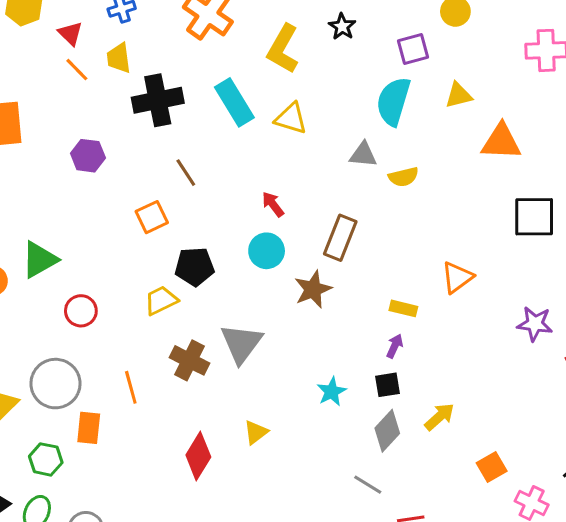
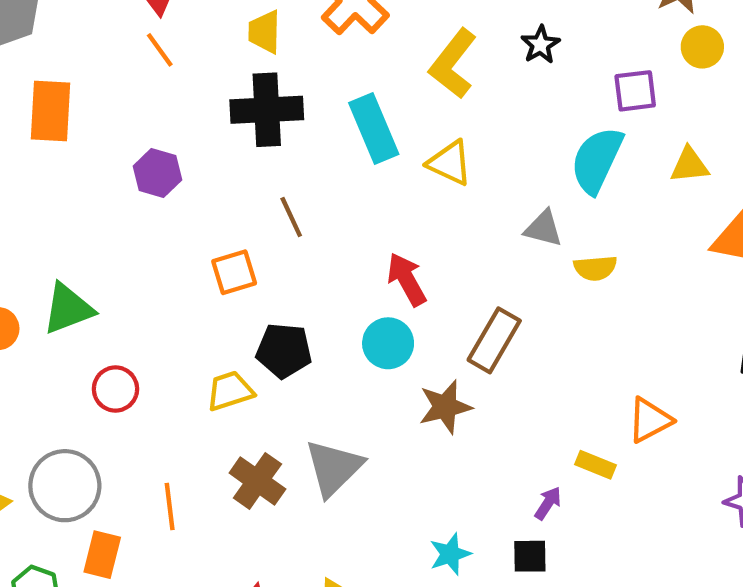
yellow trapezoid: (119, 58) -> (264, 32), moved
red arrow: (273, 204) -> (407, 279), size x1.4
yellow rectangle: (403, 308) -> (595, 465), moved

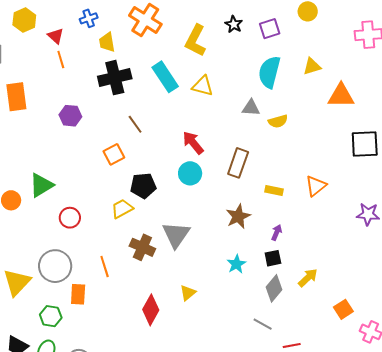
orange line: (160, 50) -> (61, 59), turned 30
purple square: (635, 91) -> (270, 29), moved
brown star: (445, 407) -> (238, 216), moved
yellow rectangle: (595, 465) -> (274, 190), moved

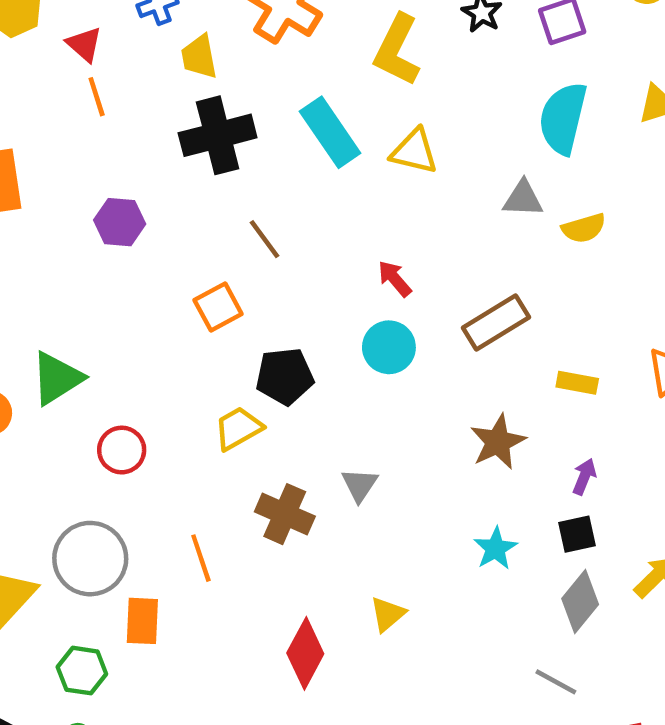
red arrow: (193, 143) -> (395, 279), size x0.7
brown rectangle: (238, 163) -> (496, 322), turned 40
gray triangle: (176, 235) -> (360, 485), size x0.6

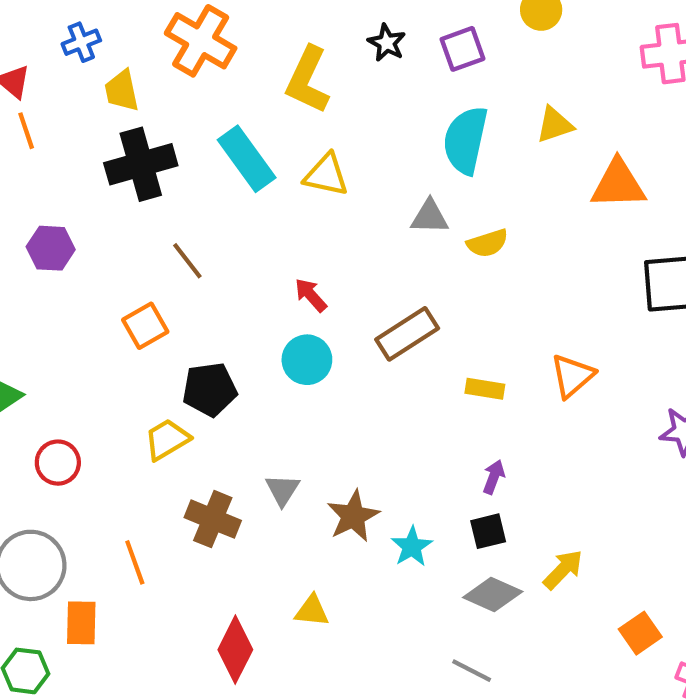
brown star: (498, 442) -> (353, 516), moved
gray diamond: (580, 601) -> (493, 595), turned 76
yellow triangle: (388, 614) -> (312, 611), turned 48

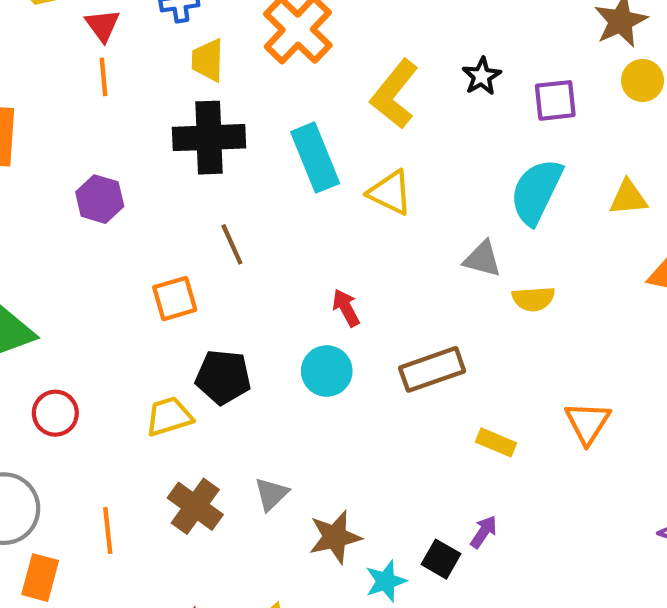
orange triangle: (572, 376) -> (588, 423), moved, turned -30
black square: (488, 531) -> (441, 559), moved, turned 30

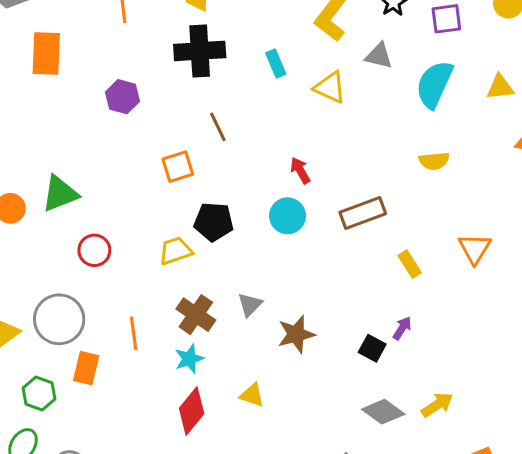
cyan rectangle: (315, 158) -> (276, 64), size x0.6
gray triangle: (482, 259) -> (379, 56), moved
yellow rectangle: (496, 442) -> (410, 264), turned 36
cyan star: (386, 581) -> (189, 359), moved

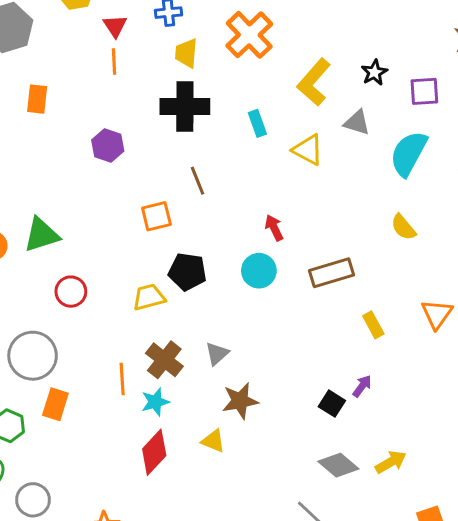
orange rectangle: (46, 53) -> (37, 99), size x0.7
yellow semicircle: (434, 161) -> (403, 227), turned 52
orange line: (134, 333) -> (122, 379), moved
brown star: (296, 334) -> (240, 401), moved

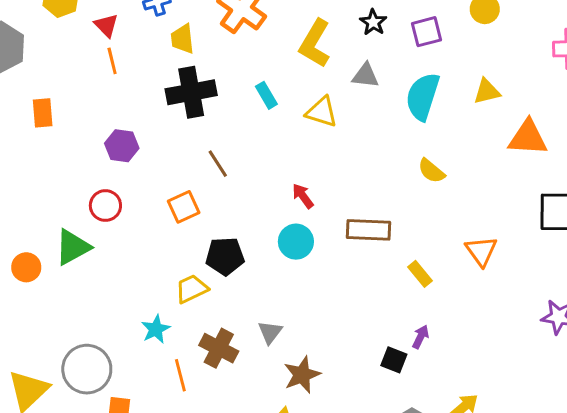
brown rectangle: (331, 273) -> (369, 230), turned 30
red circle: (71, 292) -> (105, 206), moved
cyan star: (155, 402) -> (156, 329), moved

